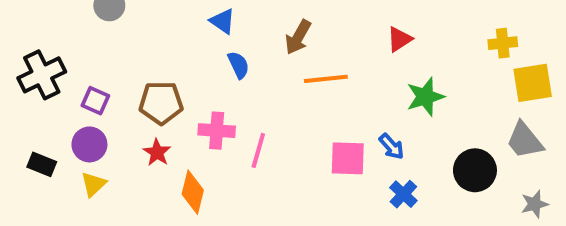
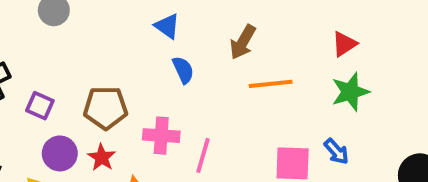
green star: (425, 97) -> (350, 92), moved
purple circle: (89, 144) -> (60, 153), moved

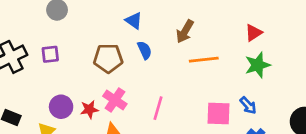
purple square: (40, 106) -> (50, 54), moved, turned -30
brown pentagon: (106, 108) -> (108, 58), moved
pink cross: (161, 136) -> (115, 100), moved, turned 30
red star: (102, 157) -> (89, 109), turned 30

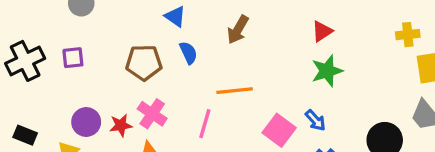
orange line: (204, 60) -> (235, 91), moved
pink square: (219, 113) -> (279, 130), turned 35

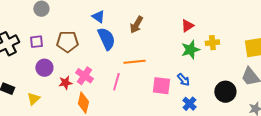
yellow cross: (408, 35) -> (212, 43), moved
blue semicircle: (188, 53) -> (106, 39), size x1.6
brown pentagon: (144, 63) -> (67, 42), moved
purple circle: (86, 122) -> (44, 68), moved
pink square: (279, 130) -> (161, 86), turned -30

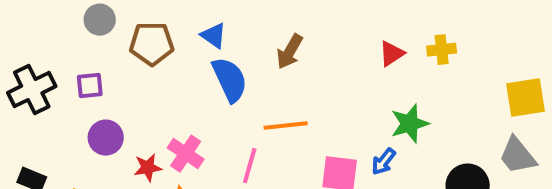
brown pentagon: (67, 42) -> (152, 44), moved
yellow cross: (212, 43) -> (442, 50), moved
green star: (190, 50) -> (410, 124), moved
blue arrow: (183, 80) -> (384, 162), turned 80

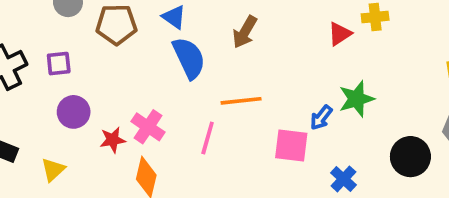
yellow cross: (442, 50) -> (375, 17), moved
blue arrow: (384, 162) -> (321, 118), moved

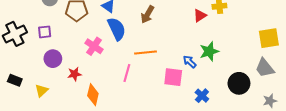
blue arrow: (321, 118) -> (190, 62), turned 96
pink cross: (148, 127) -> (94, 46), moved

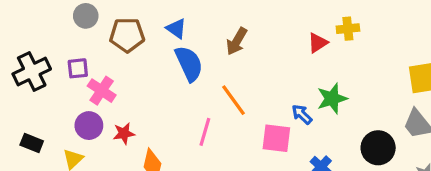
pink cross: (94, 46) -> (102, 91), moved
orange line: (145, 52) -> (234, 100), turned 60
purple circle: (53, 59) -> (89, 126), moved

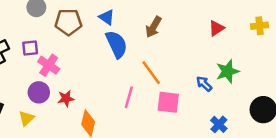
yellow cross: (348, 29) -> (260, 26), moved
pink square: (276, 138) -> (168, 102), moved

